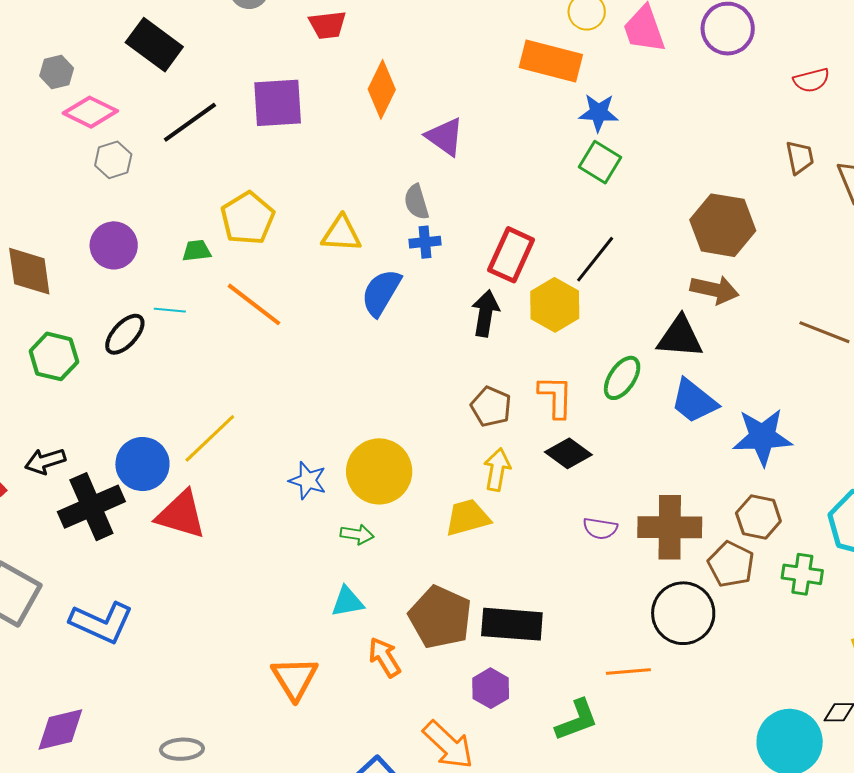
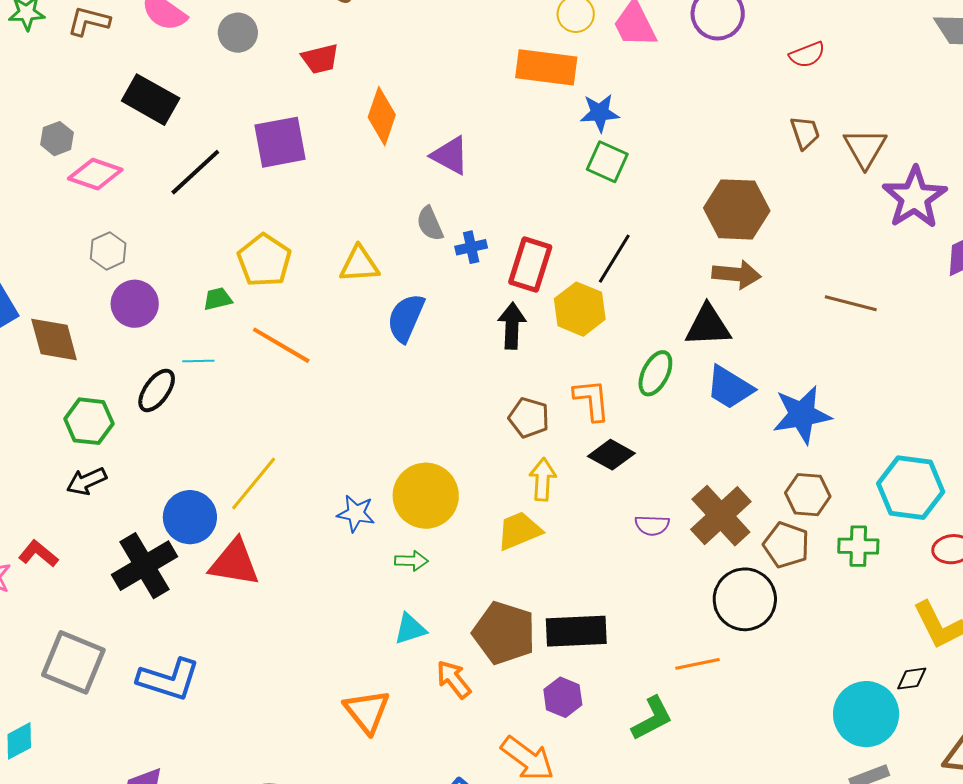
gray hexagon: (113, 160) -> (108, 251), moved
blue cross: (425, 242) -> (471, 247), moved
black arrow: (45, 461) -> (87, 481), moved
brown cross: (670, 527) -> (721, 516), turned -36

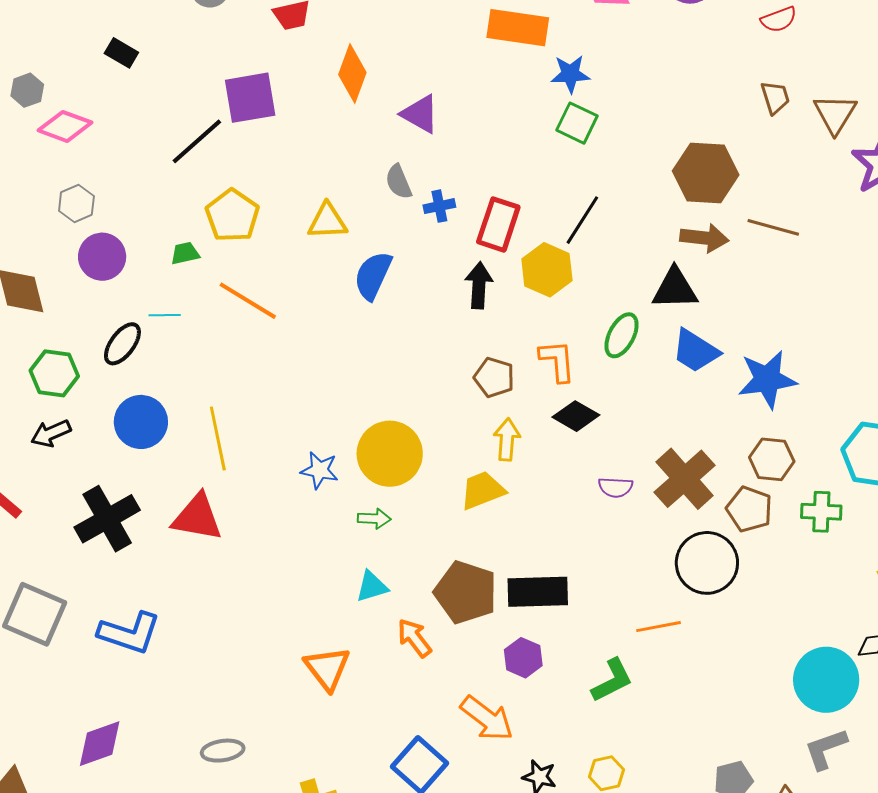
black rectangle: (151, 100) -> (121, 53), size x0.6
black line: (195, 172) -> (197, 141), moved
brown line: (851, 303) -> (773, 227), moved
yellow line: (254, 483) -> (218, 439), turned -52
blue circle: (190, 517) -> (141, 422), moved

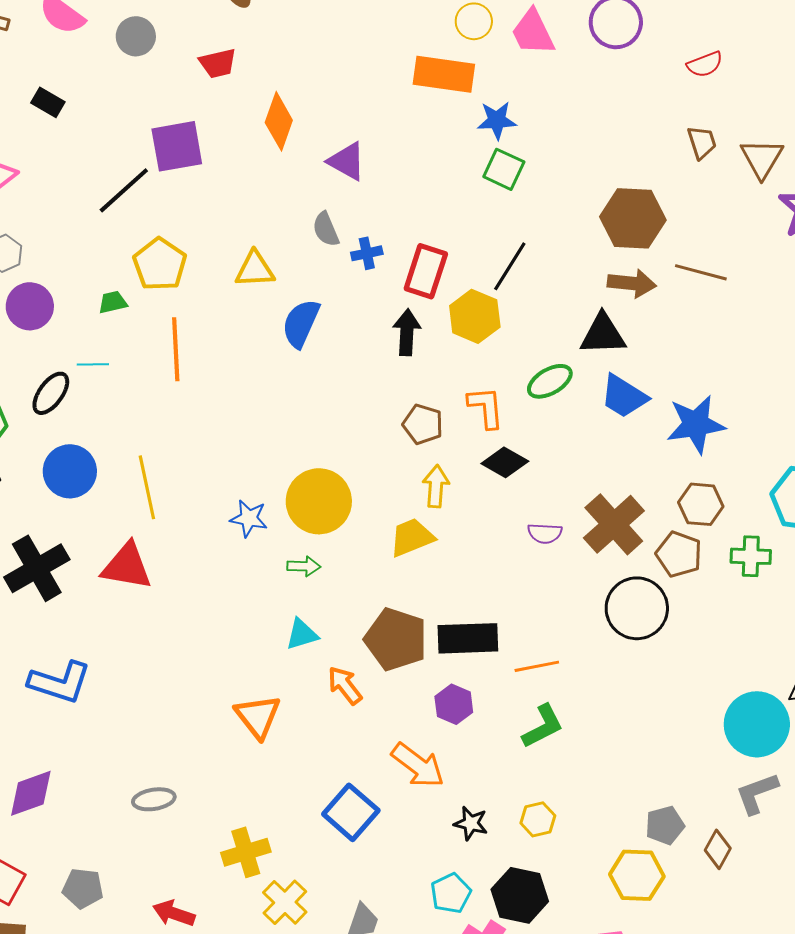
orange line: (248, 301) -> (176, 349), turned 56
green ellipse: (622, 335) -> (550, 381), turned 33
orange line: (658, 627) -> (537, 666), moved

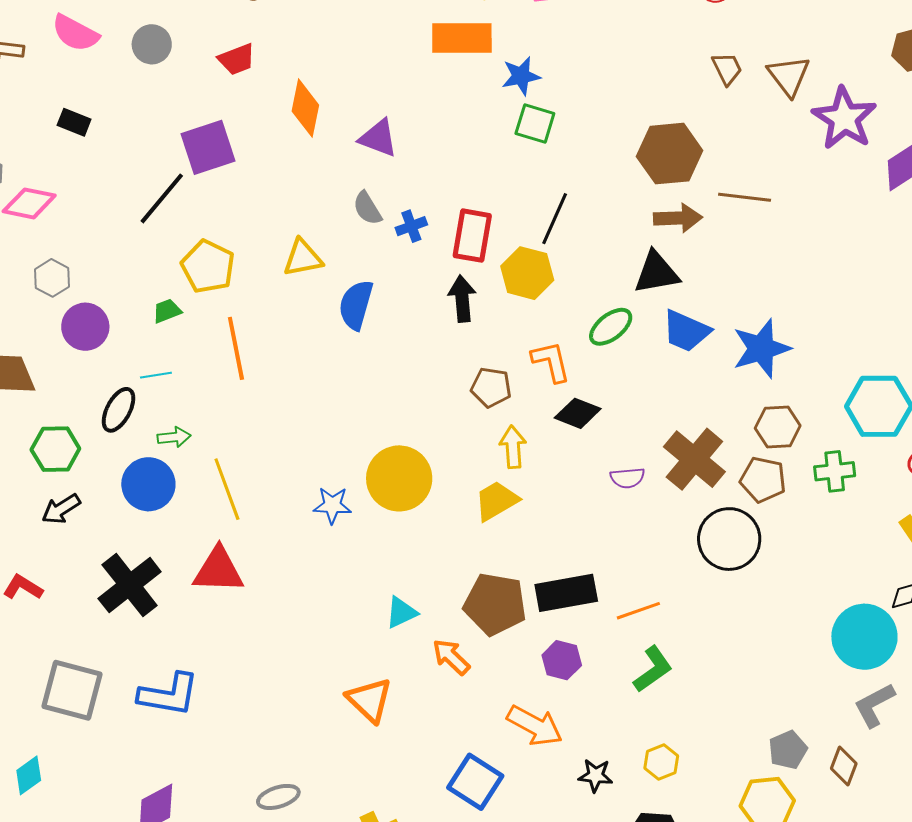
green arrow: (304, 566) -> (174, 437), moved

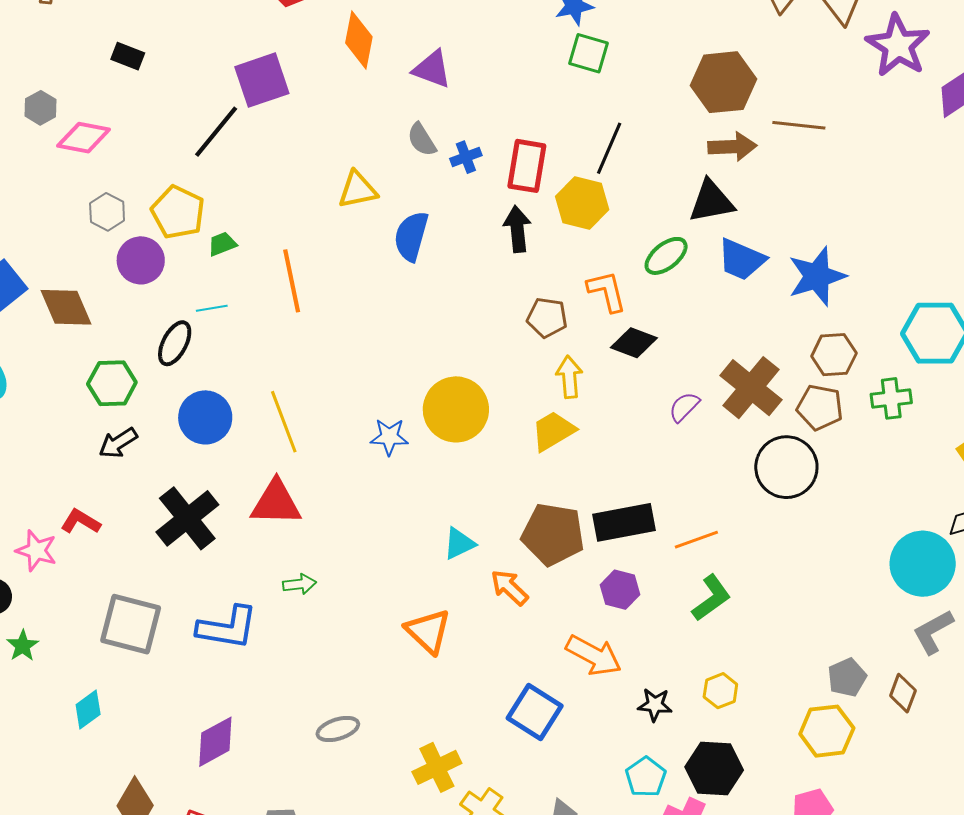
yellow pentagon: (208, 267) -> (178, 212), moved
green arrow: (174, 437) -> (300, 584), moved
purple semicircle: (627, 478) -> (684, 407), turned 140

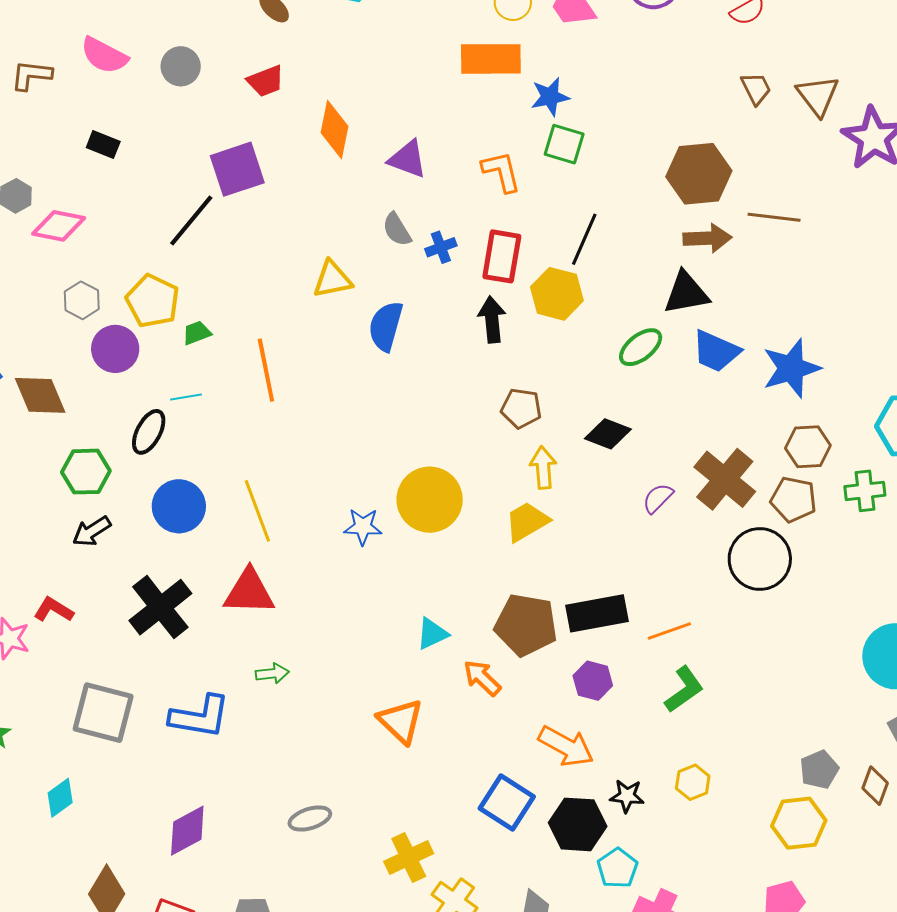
orange L-shape: (607, 291) -> (501, 172), moved
black hexagon: (714, 769) -> (578, 824), moved

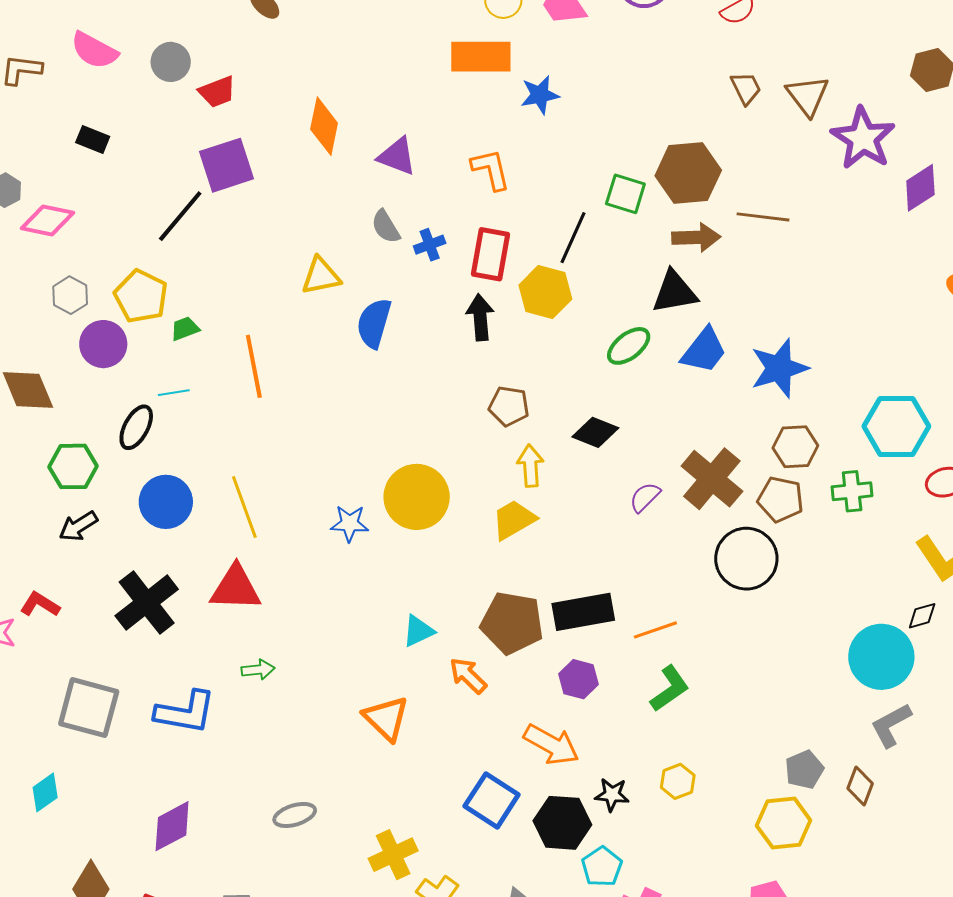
red trapezoid: (266, 81) -> (217, 92), moved
green square: (564, 144) -> (625, 194), moved
blue trapezoid: (716, 351) -> (704, 350), turned -76

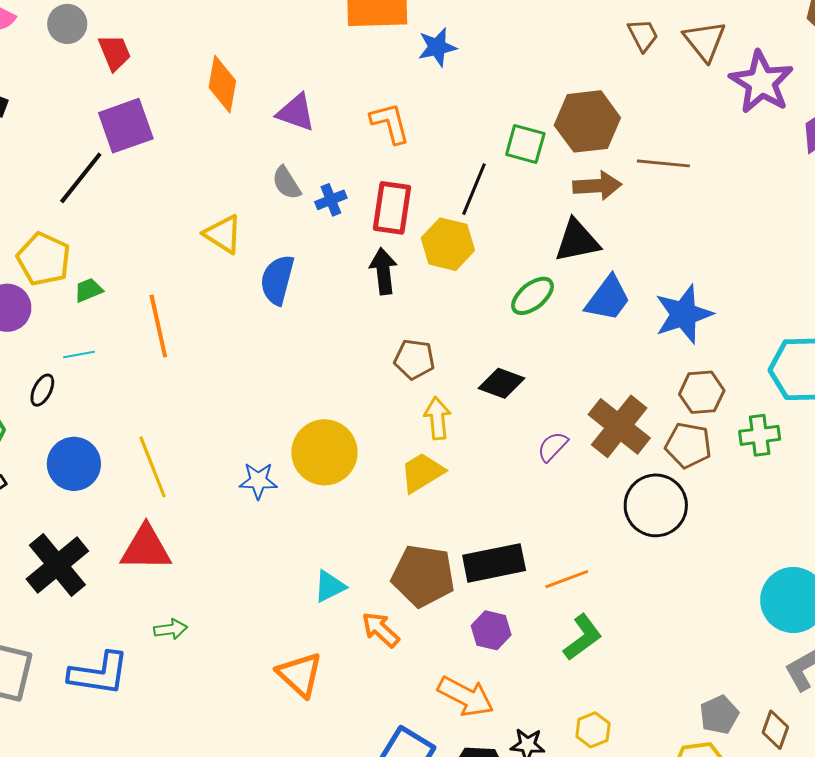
red trapezoid: (217, 92) -> (115, 53), turned -90
yellow triangle: (321, 276) -> (223, 234), turned 45
black ellipse: (136, 427) -> (42, 390), size x0.7

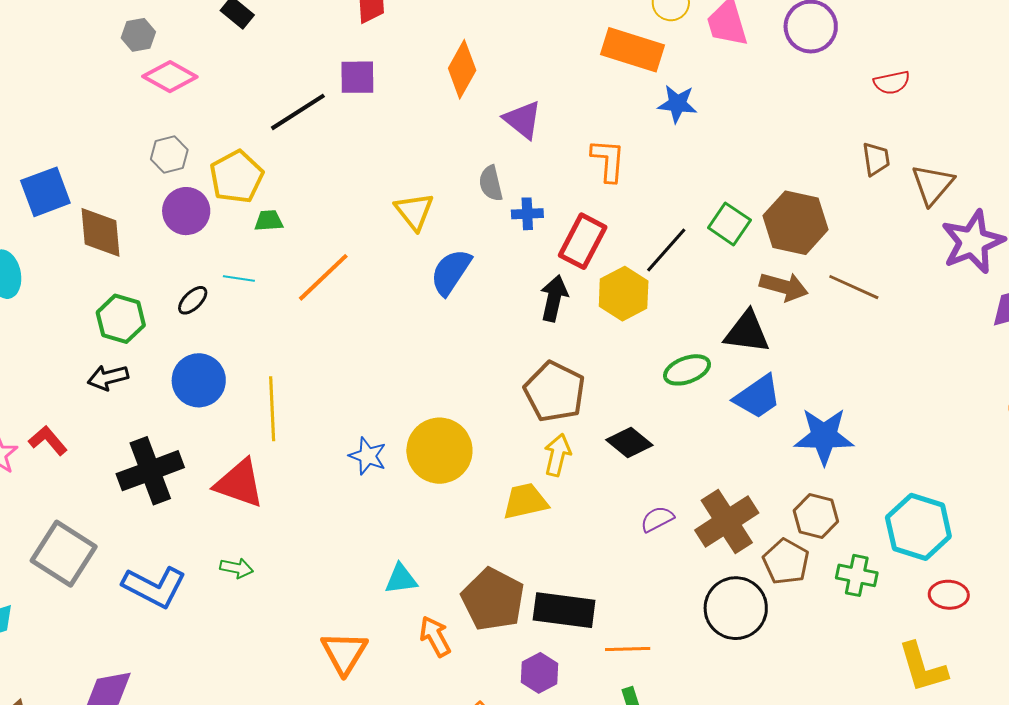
purple square: (126, 126) -> (357, 77), size x0.7
orange line: (158, 326) -> (323, 277), turned 40
brown pentagon: (414, 359) -> (555, 392), size x1.5

